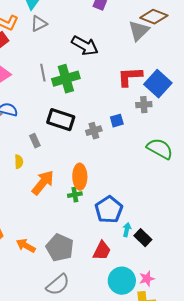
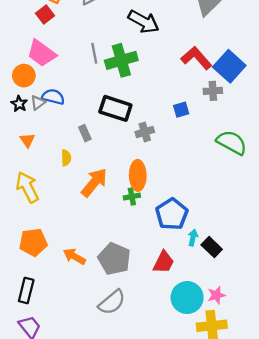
red L-shape: (130, 77) -> (196, 58), turned 52
gray cross: (94, 131) -> (145, 132), moved

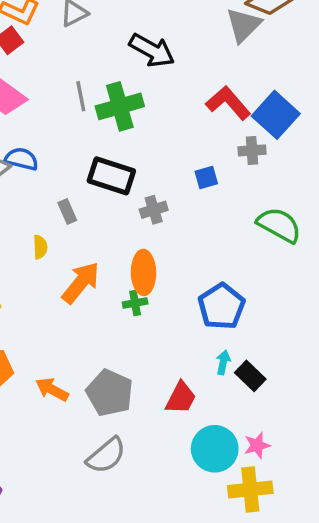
blue pentagon: (172, 214) -> (221, 306), moved

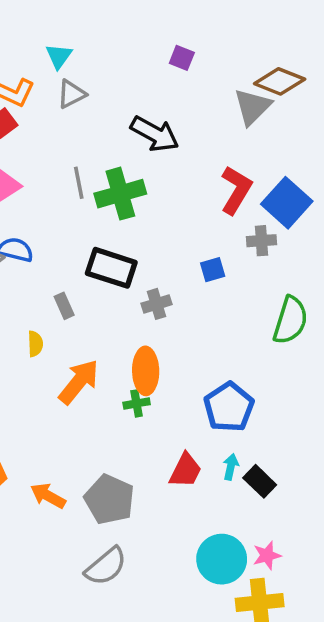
red L-shape: (228, 103) -> (236, 190), turned 72
green semicircle: (279, 225) -> (290, 320), turned 78
red trapezoid: (181, 398) -> (185, 470), moved

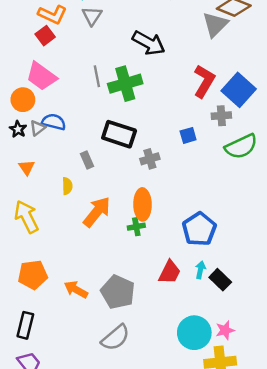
gray triangle: (71, 94) -> (92, 16), turned -30
green semicircle: (290, 320) -> (241, 147), moved, turned 48

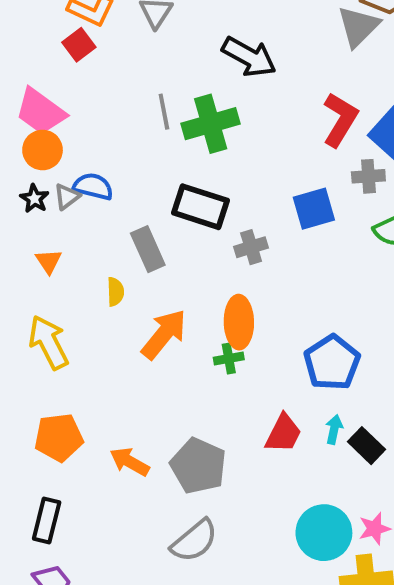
pink trapezoid: (41, 76) -> (40, 112), moved
blue square: (188, 135) -> (314, 209), size x1.5
gray rectangle: (87, 160) -> (148, 249), size x1.5

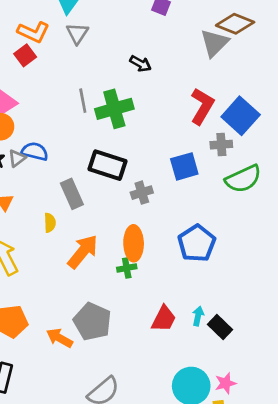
black arrow: (249, 57) -> (140, 64), size x0.6
blue pentagon: (332, 363) -> (197, 243), moved
gray pentagon: (198, 466) -> (92, 321), moved

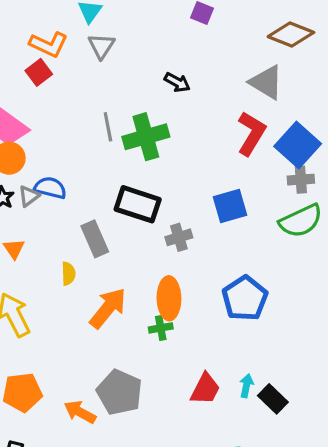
gray triangle: (214, 43) -> (266, 82), moved, turned -44
gray cross: (221, 145) -> (301, 180), moved

